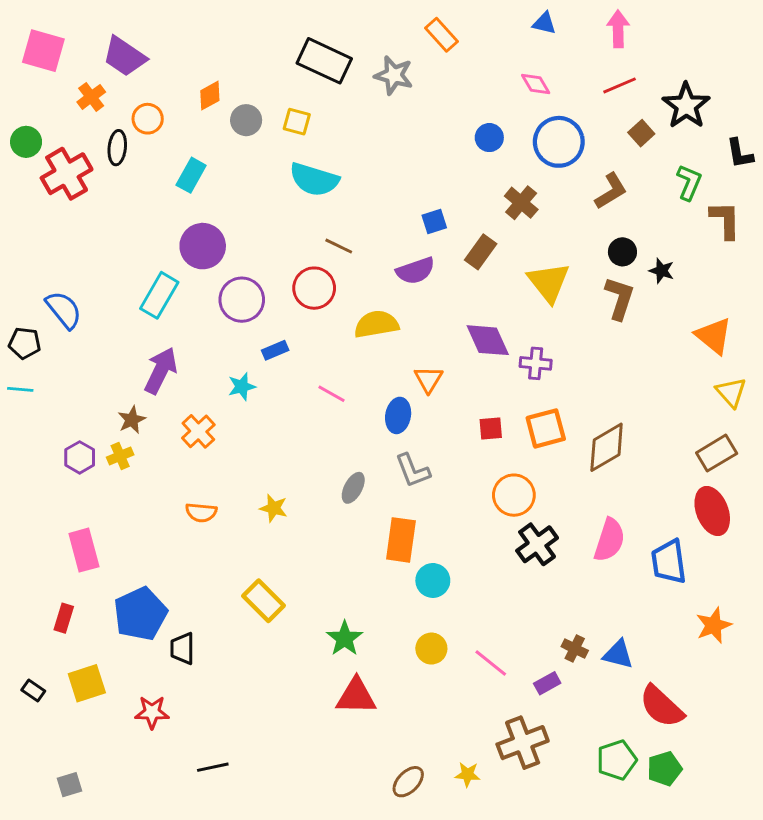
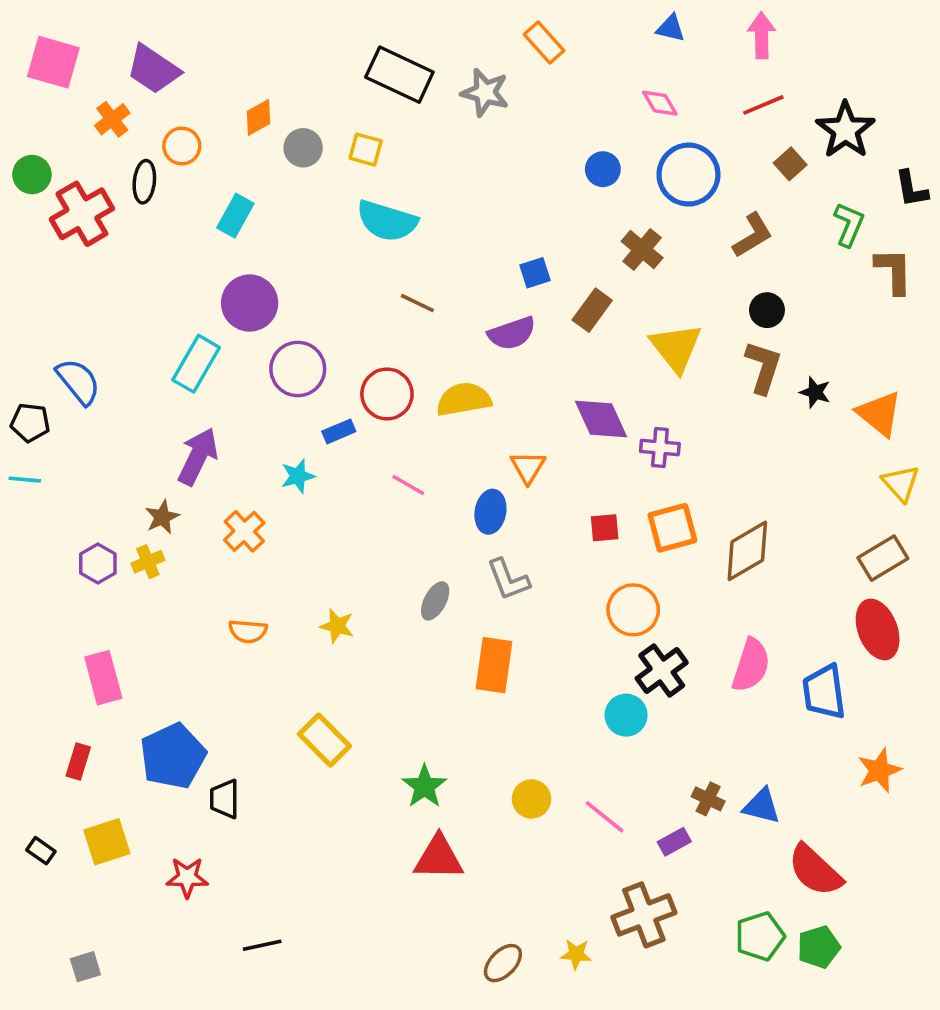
black star: (662, 271) -> (815, 392), moved
red circle: (314, 288) -> (387, 394), moved
cyan circle: (433, 580) -> (626, 715), moved

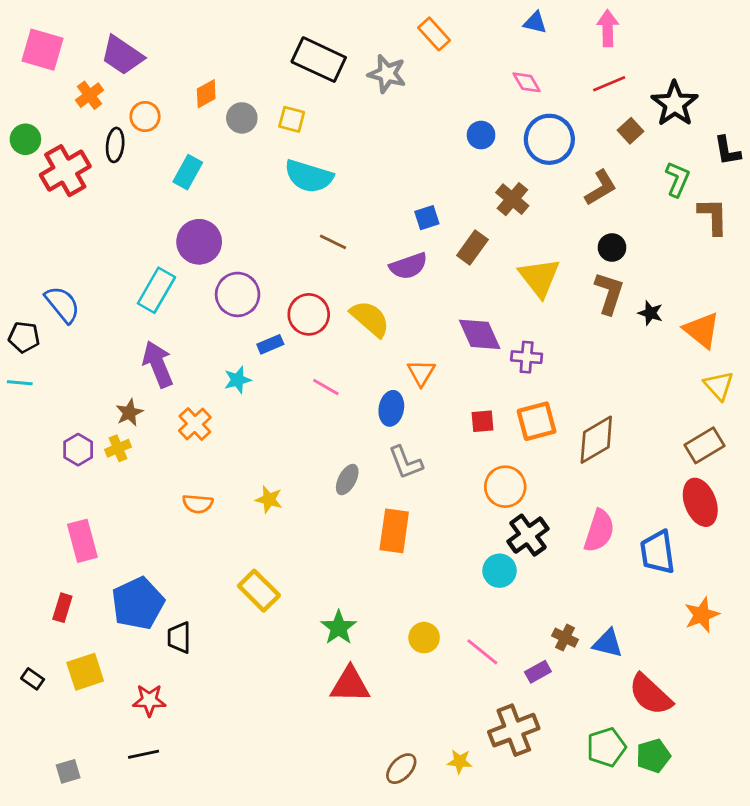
yellow semicircle: (464, 399) -> (370, 319), turned 51
purple arrow: (198, 456) -> (158, 364), turned -48
black line: (262, 945) -> (144, 754), moved

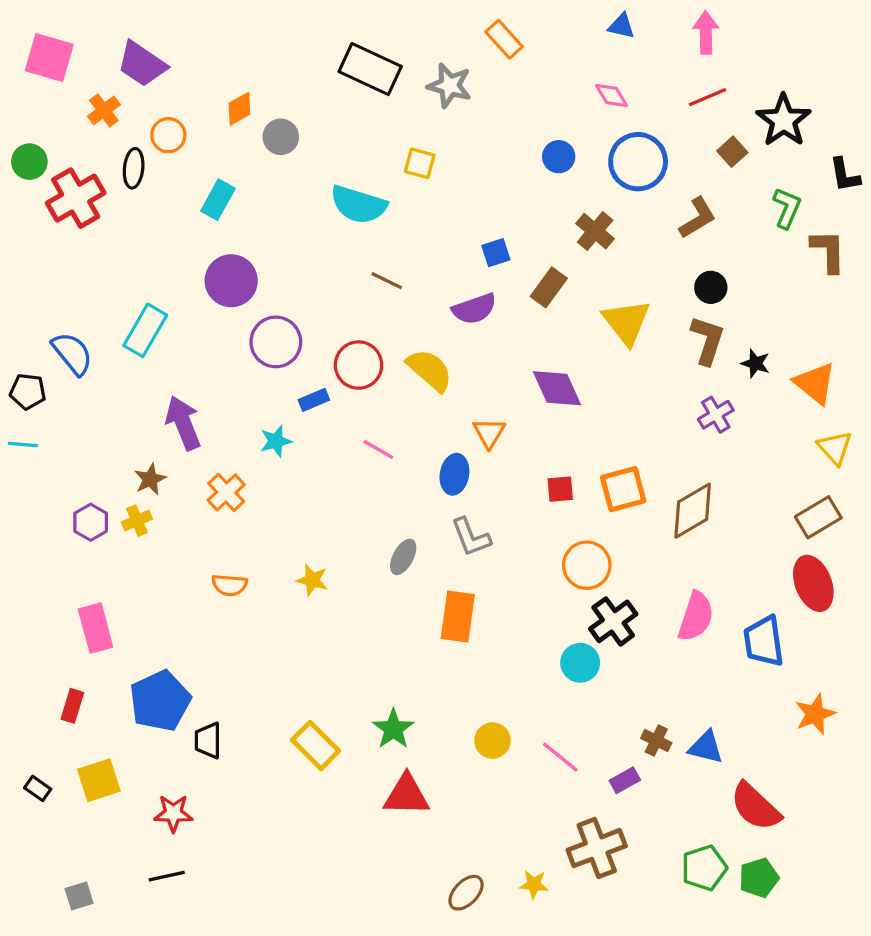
yellow square: (292, 119) -> (420, 163), moved
cyan rectangle: (156, 290) -> (145, 330), moved
purple cross: (527, 357) -> (716, 415), moved, turned -36
yellow rectangle: (259, 591) -> (316, 745), moved

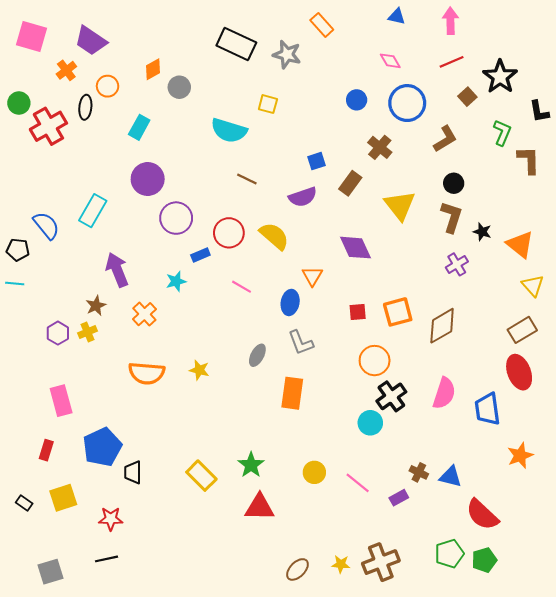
orange semicircle: (230, 585) -> (147, 373), size x1.6
brown cross: (597, 848) -> (381, 562), moved
gray square: (79, 896) -> (51, 572), size x1.4

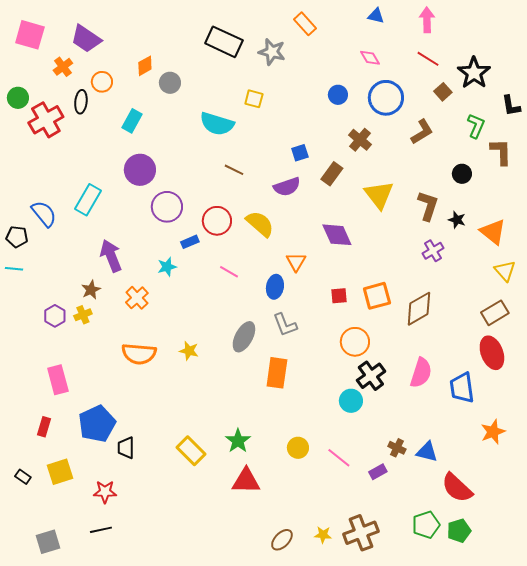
red line: (452, 62) -> (428, 59), turned 55
black circle: (454, 183) -> (462, 174), moved
gray ellipse: (257, 355) -> (244, 337), size x1.4

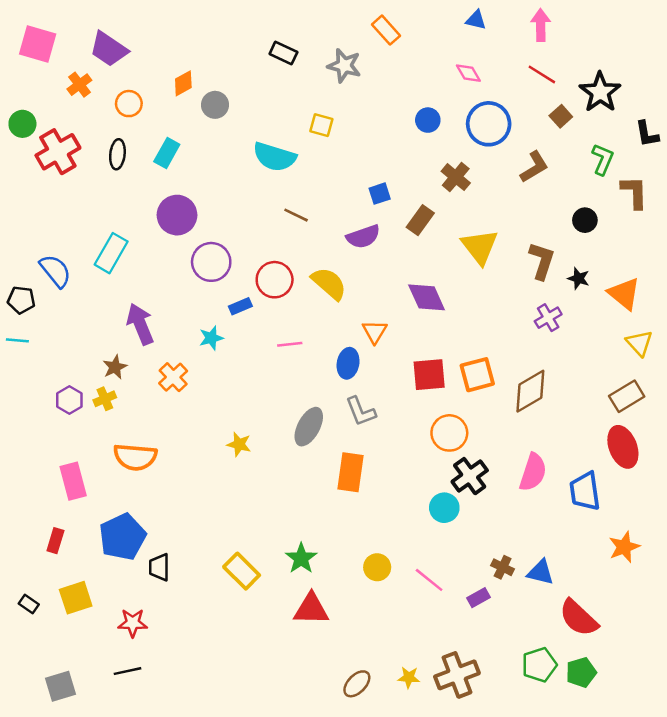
black rectangle: (224, 42) -> (283, 53), size x0.6
black ellipse: (81, 102) -> (117, 154), moved
pink line: (229, 272) -> (290, 344), turned -36
red square: (339, 296) -> (429, 375), size x1.6
orange semicircle: (139, 354) -> (135, 457), moved

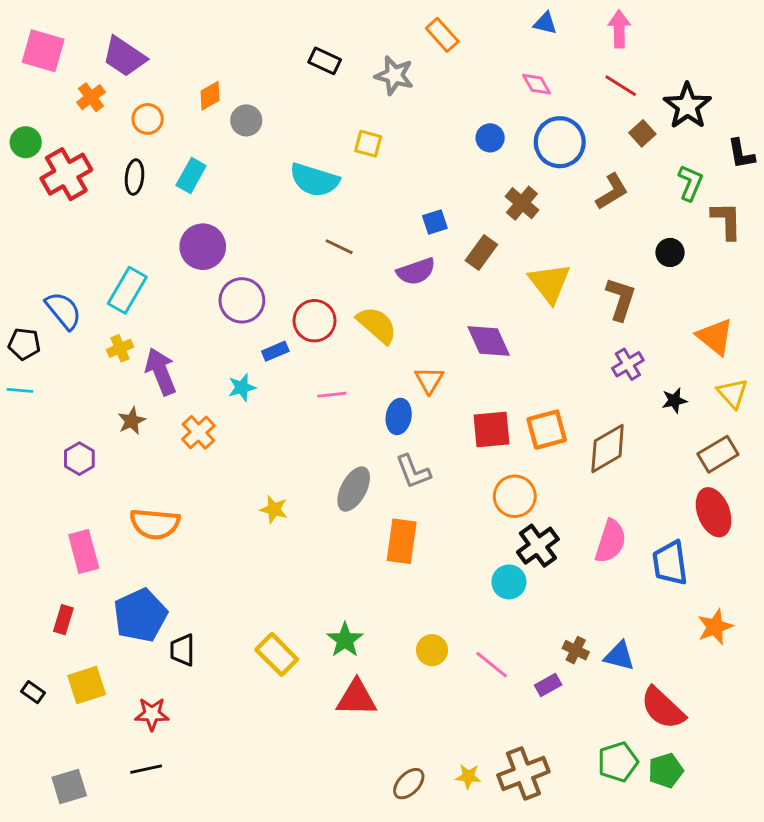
black star: (579, 278) -> (674, 401), moved, turned -30
yellow cross: (105, 399) -> (120, 348), moved

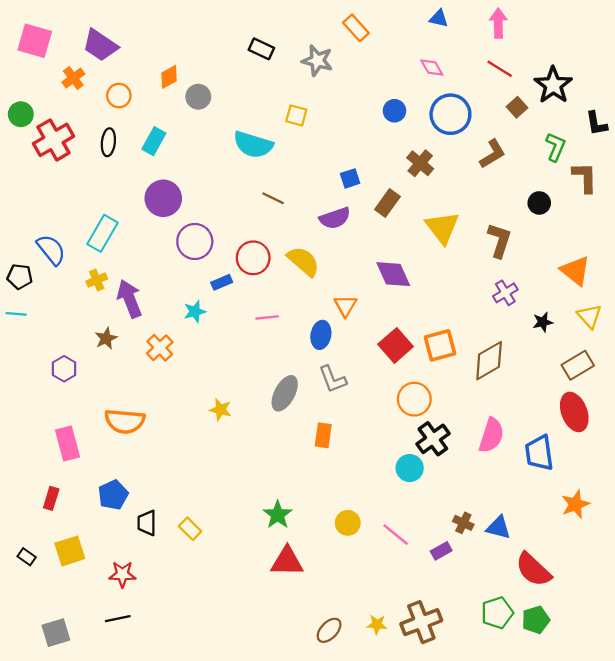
red square: (492, 430) -> (396, 345), turned -36
orange rectangle: (402, 541) -> (323, 435), size x0.7
blue pentagon: (140, 615) -> (113, 495), size x0.7
yellow rectangle: (277, 654) -> (190, 529), moved, size x0.7

